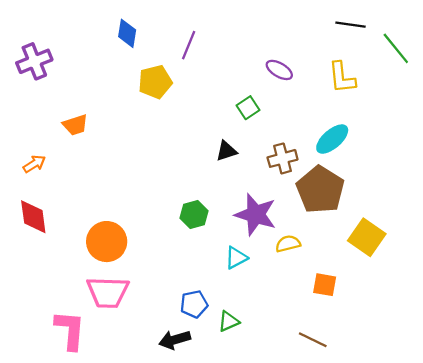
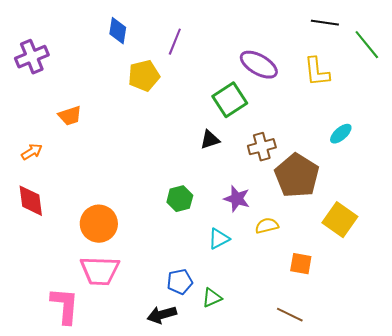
purple ellipse: (279, 70) -> (259, 65), size x1.5
green square: (248, 108) -> (230, 100), size x1.6
cyan ellipse: (332, 139) -> (341, 134), moved, size x0.7
purple star: (256, 215) -> (237, 199), size x0.7

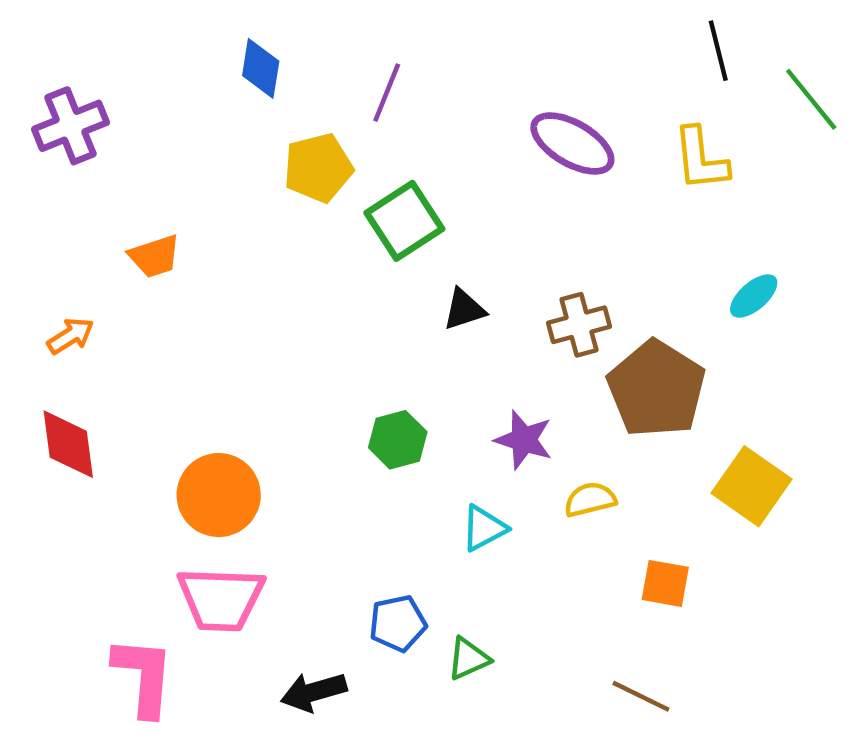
black line: (325, 23) -> (718, 51), turned 68
green square: (230, 100) -> (404, 221), moved
black arrow: (162, 315) -> (314, 692), moved

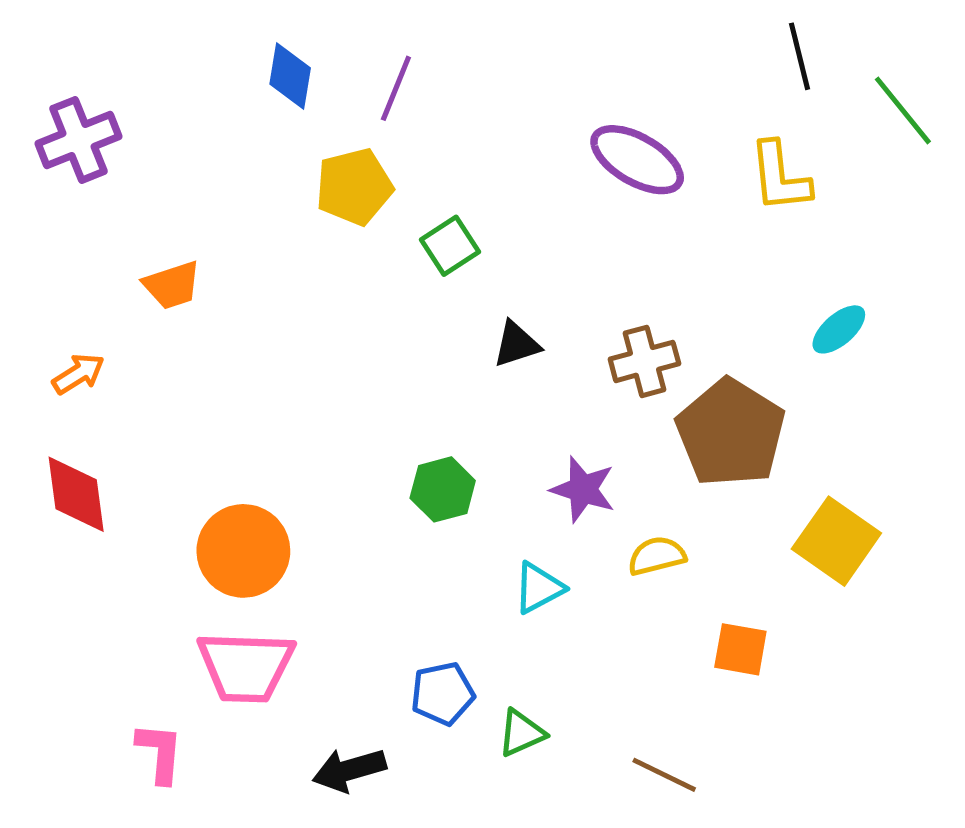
purple line: (387, 93) -> (396, 88), moved
green square: (404, 221) -> (450, 246), size x0.7
pink L-shape: (143, 676) -> (160, 753), size x0.7
brown line: (641, 696) -> (664, 775), moved

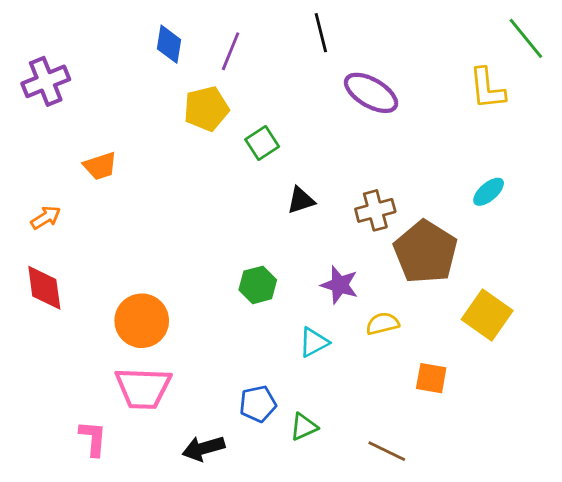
black line: (799, 56) -> (321, 33), moved
green line: (903, 110) -> (526, 38), moved
yellow L-shape: (780, 177) -> (487, 89), moved

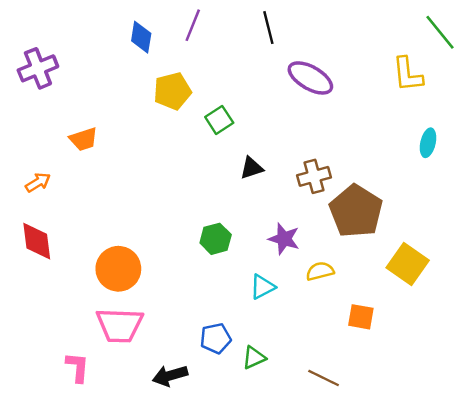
purple line: (231, 51) -> (193, 25), moved
cyan ellipse: (489, 192) -> (428, 143), moved, turned -36

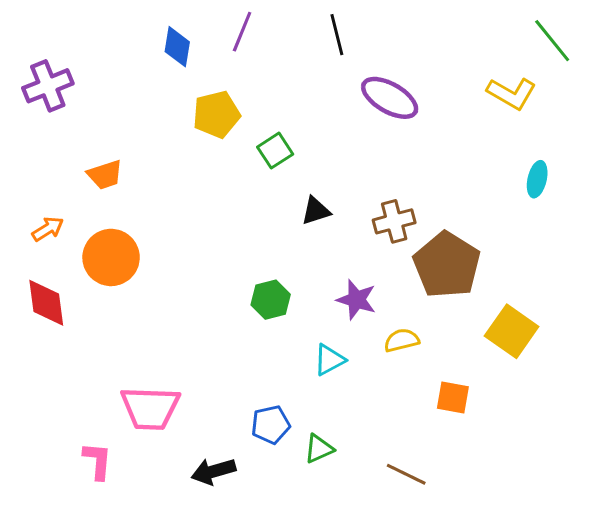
yellow L-shape: (408, 74) -> (512, 93), turned -54
orange circle: (118, 269) -> (111, 257), moved

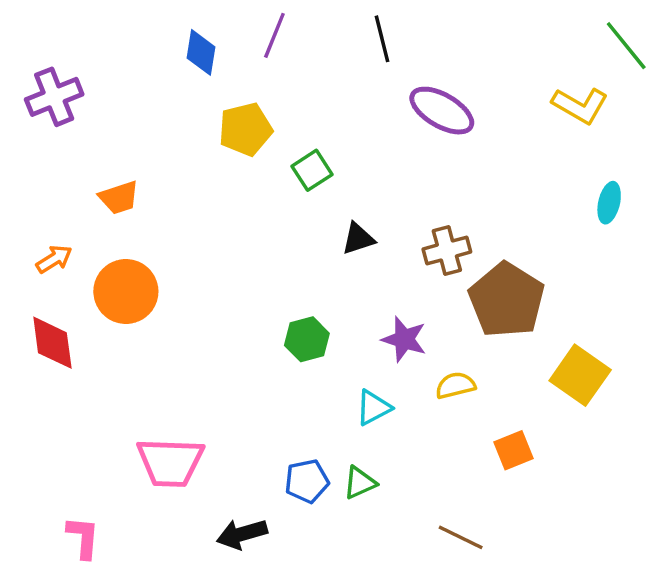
orange square: (453, 398) -> (513, 450), turned -32
green triangle: (319, 449) -> (360, 483), moved
pink L-shape: (97, 461) -> (83, 537), moved

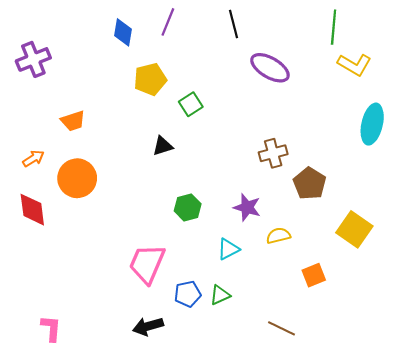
green line: (626, 46) -> (334, 27), moved, turned 44
cyan ellipse: (609, 203) -> (372, 124), size x1.6
black triangle: (358, 239) -> (163, 146), moved
brown pentagon: (507, 300) -> (310, 183), size x0.7
pink trapezoid: (170, 462) -> (147, 264), moved, turned 111

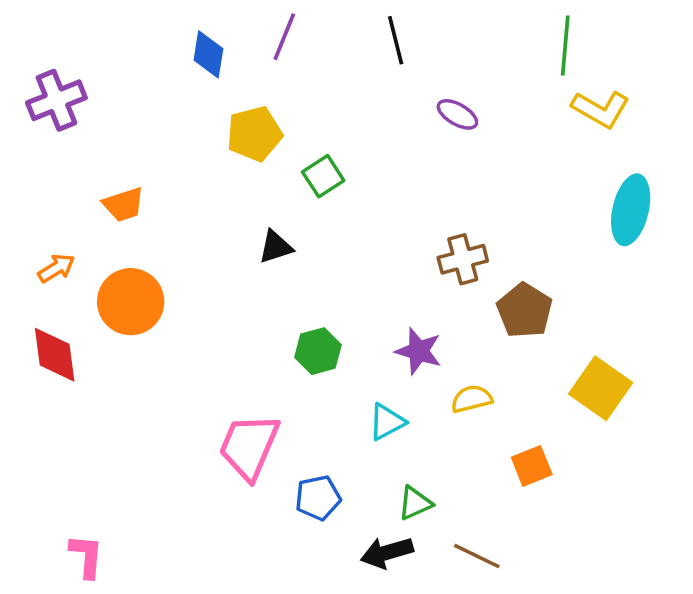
purple ellipse: (270, 68) -> (457, 114), size x0.6
green triangle: (220, 295) -> (415, 503), moved
black arrow: (148, 326) -> (387, 553), moved

